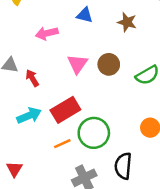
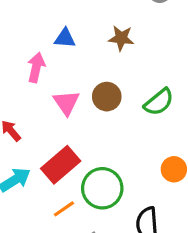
pink arrow: (47, 33) -> (36, 67), moved, turned 125

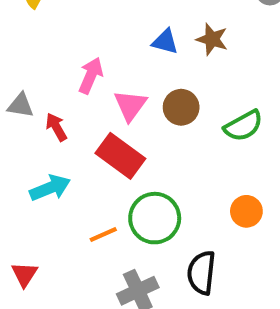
blue triangle: (65, 38) -> (165, 42), moved
pink arrow: (36, 67) -> (91, 75), moved
red rectangle: (61, 165) -> (120, 156), moved, turned 66

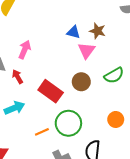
pink arrow: (91, 75) -> (25, 50), moved
pink triangle: (130, 105) -> (86, 50), moved
brown circle: (181, 107) -> (81, 82), moved

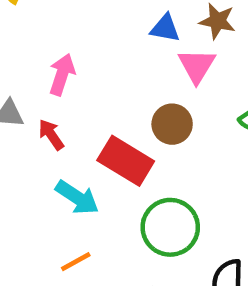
brown circle: (81, 82) -> (172, 124), moved
cyan arrow: (14, 108) -> (77, 197), moved, turned 60
orange line: (42, 132) -> (76, 262), moved

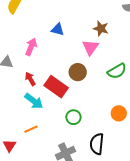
blue triangle: (165, 28) -> (58, 29), moved
red arrow: (51, 135) -> (30, 79), moved
green circle: (170, 227) -> (73, 117), size x0.6

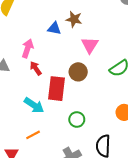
brown star: (101, 29) -> (74, 19), moved
red arrow: (30, 79) -> (36, 68), moved
red rectangle: (56, 87) -> (57, 89), turned 65

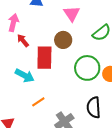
green circle: (77, 120) -> (87, 68), moved, size x1.6
orange line: (33, 135) -> (38, 102), moved

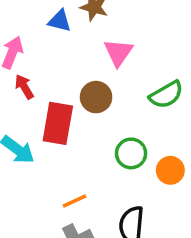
green circle: (87, 68) -> (131, 153), size x0.7
orange line: (38, 102) -> (74, 201), moved

